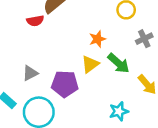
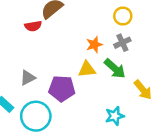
gray cross: (144, 39) -> (122, 43), moved
yellow triangle: (90, 64) -> (87, 69), turned 30

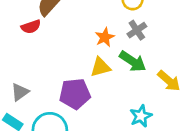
gray triangle: (28, 78) -> (20, 92), moved

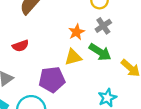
red semicircle: (31, 27) -> (20, 46), moved

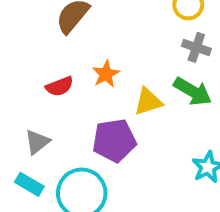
gray cross: (103, 26) -> (196, 47), turned -35
orange star: (76, 32) -> (106, 74), moved

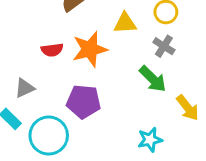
orange star: (106, 74) -> (90, 49), size x1.6
yellow triangle: (148, 102) -> (125, 23), moved

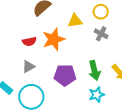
green arrow: (153, 79) -> (94, 70), moved, turned 36
gray triangle: (24, 88) -> (29, 67), moved
purple pentagon: (84, 102) -> (65, 75), moved

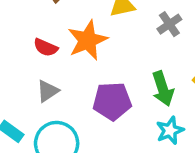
gray cross: (101, 34) -> (169, 24), turned 32
red semicircle: (29, 42) -> (46, 47), turned 40

